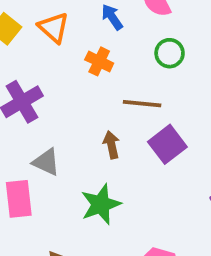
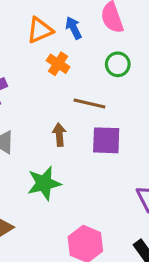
orange triangle: (54, 28) -> (40, 30), moved, turned 48
purple square: (167, 144) -> (106, 140), turned 32

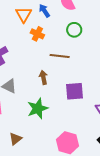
orange triangle: (40, 30) -> (24, 15), turned -30
purple square: (106, 140) -> (75, 91), moved

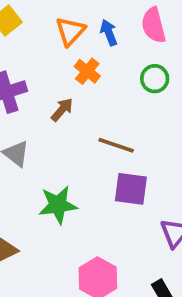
brown line: (60, 56) -> (116, 145), moved
brown arrow: (43, 77) -> (62, 110), moved, turned 40

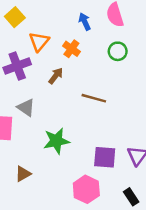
orange triangle: (70, 31) -> (39, 42), moved
purple square: (131, 189) -> (105, 157), moved

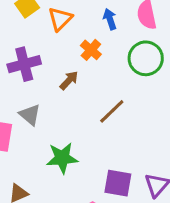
orange triangle: (39, 42) -> (60, 19), moved
green circle: (118, 51) -> (146, 58), size x1.5
brown line: (94, 98) -> (112, 111), turned -65

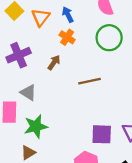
blue arrow: (110, 19) -> (68, 15), moved
brown line: (112, 111) -> (89, 81), turned 40
green star: (62, 158) -> (36, 126), moved

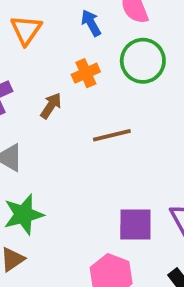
blue arrow: (68, 15) -> (91, 23), moved
orange cross: (67, 37) -> (86, 73), moved, turned 35

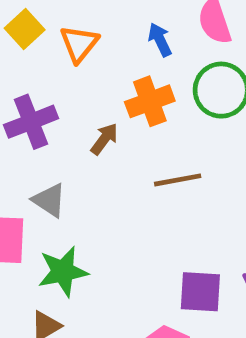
orange cross: (86, 73) -> (150, 101), size x1.4

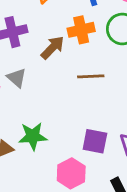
brown arrow: (104, 139) -> (53, 48), size x1.4
green star: (63, 272) -> (33, 136), moved

